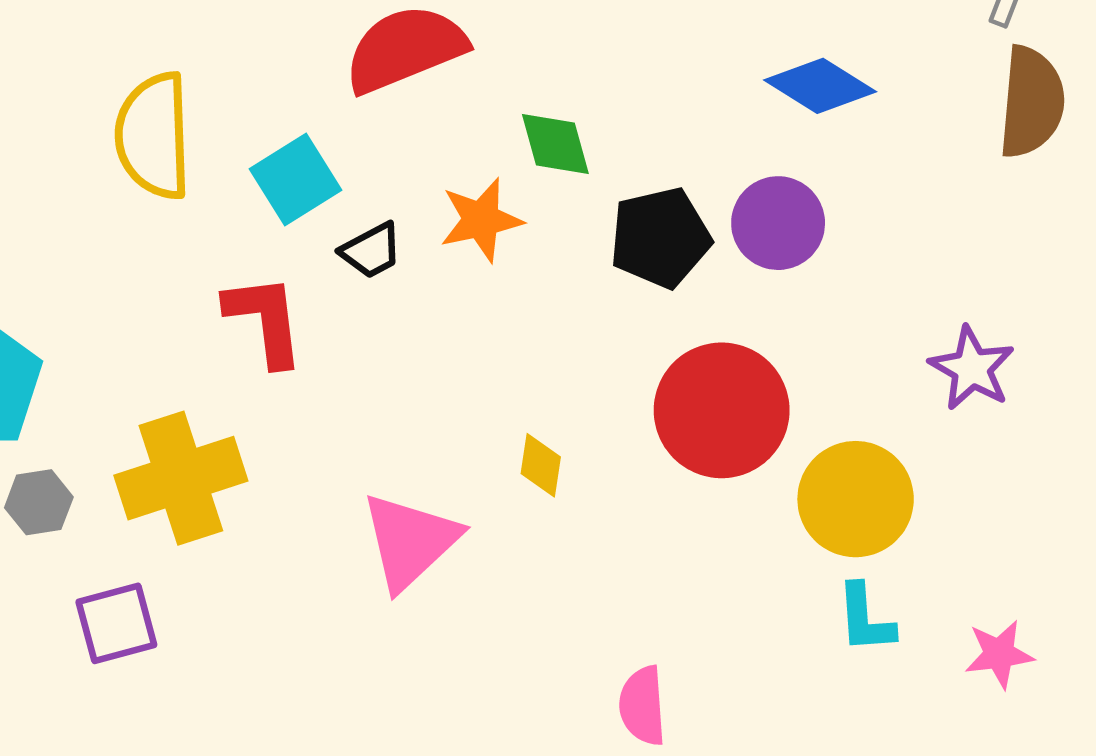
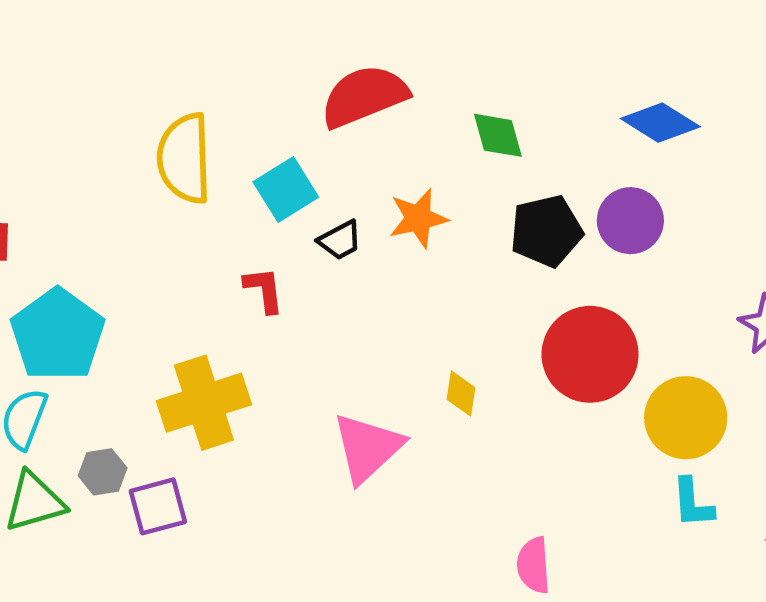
green diamond: (555, 144) -> (498, 135), moved
red L-shape: (265, 320) -> (264, 290), size x0.7
gray hexagon: (39, 502) -> (103, 472), moved

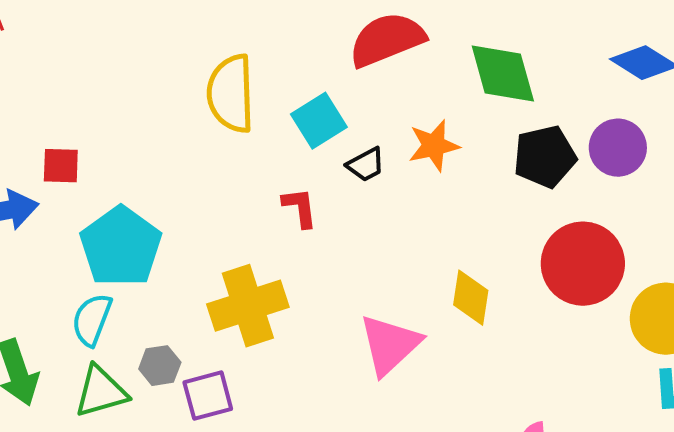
green diamond: (498, 135) -> (503, 74), size x1.5
yellow diamond: (461, 393) -> (471, 298), size x1.4

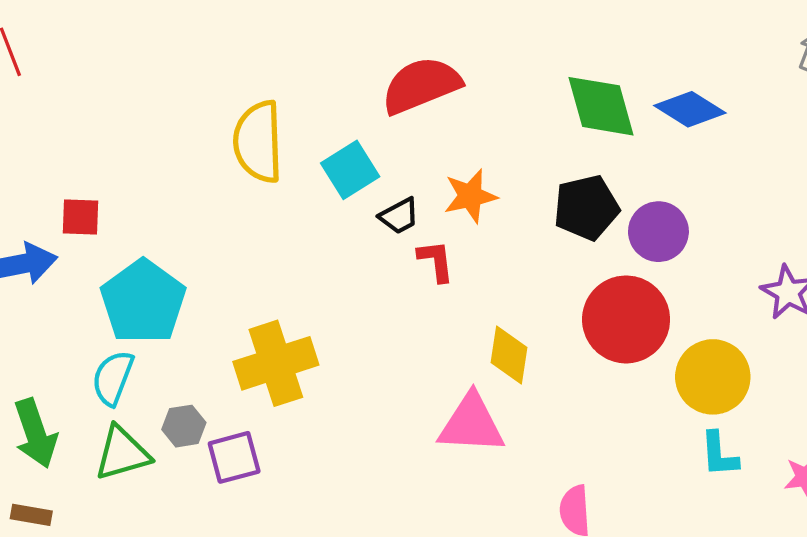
green diamond: (503, 74) -> (601, 106), moved
purple circle: (618, 148) -> (658, 232), moved
red L-shape: (300, 208) -> (436, 261), moved
pink triangle: (390, 345) -> (471, 424), moved, turned 46

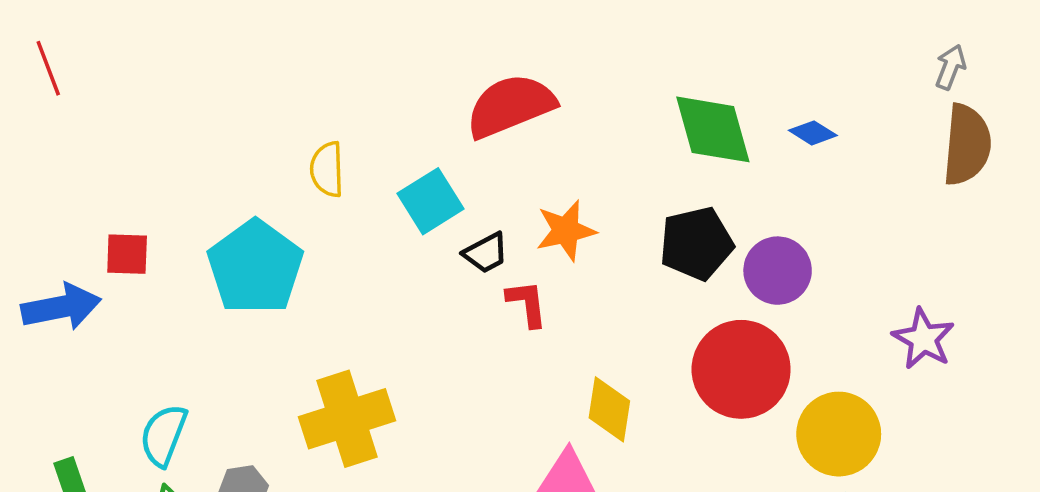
blue diamond: (690, 109) -> (813, 133), size x0.6
yellow semicircle: (258, 142) -> (327, 169), size x0.6
cyan pentagon: (143, 302) -> (255, 267), moved

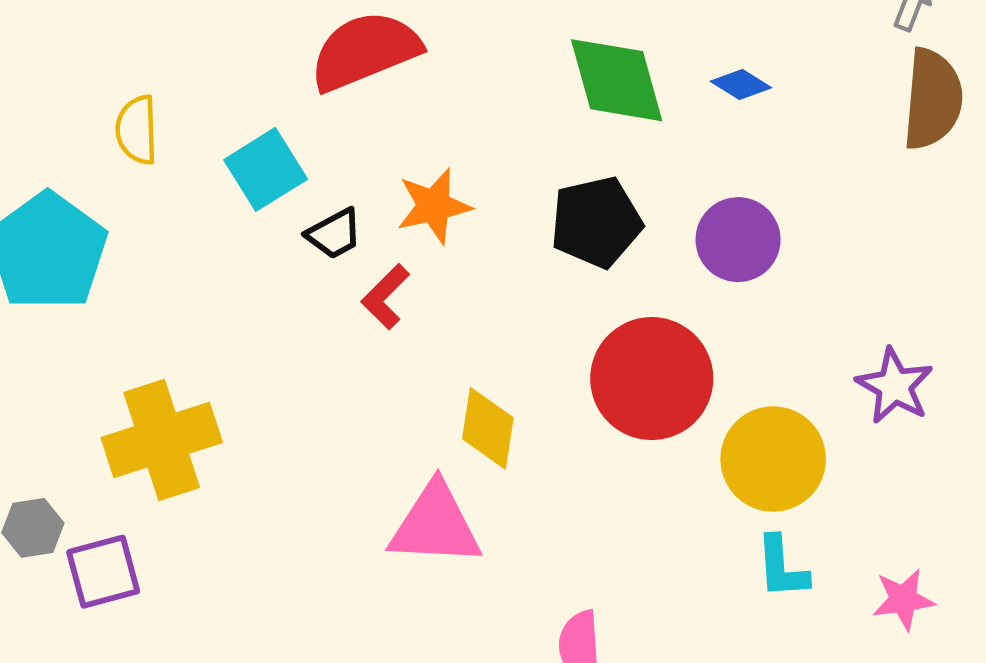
purple circle: (778, 271) -> (738, 240), moved
red L-shape: (527, 303) -> (385, 297), turned -128
purple star: (923, 339) -> (895, 386), moved

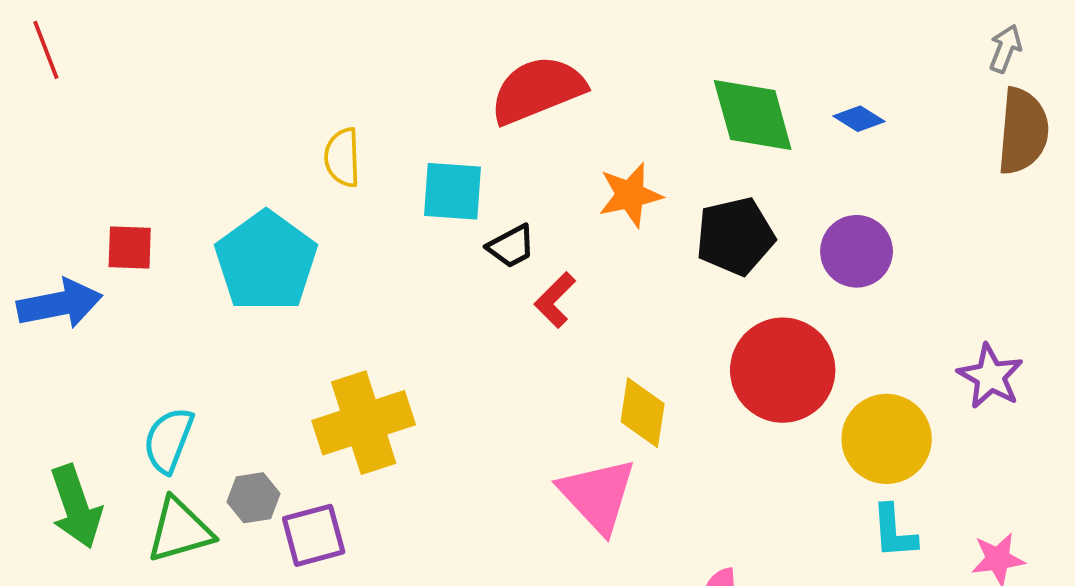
cyan square: (266, 169) -> (452, 191), turned 36
orange star: (434, 206) -> (630, 195), moved
pink triangle: (435, 525) -> (598, 495), turned 44

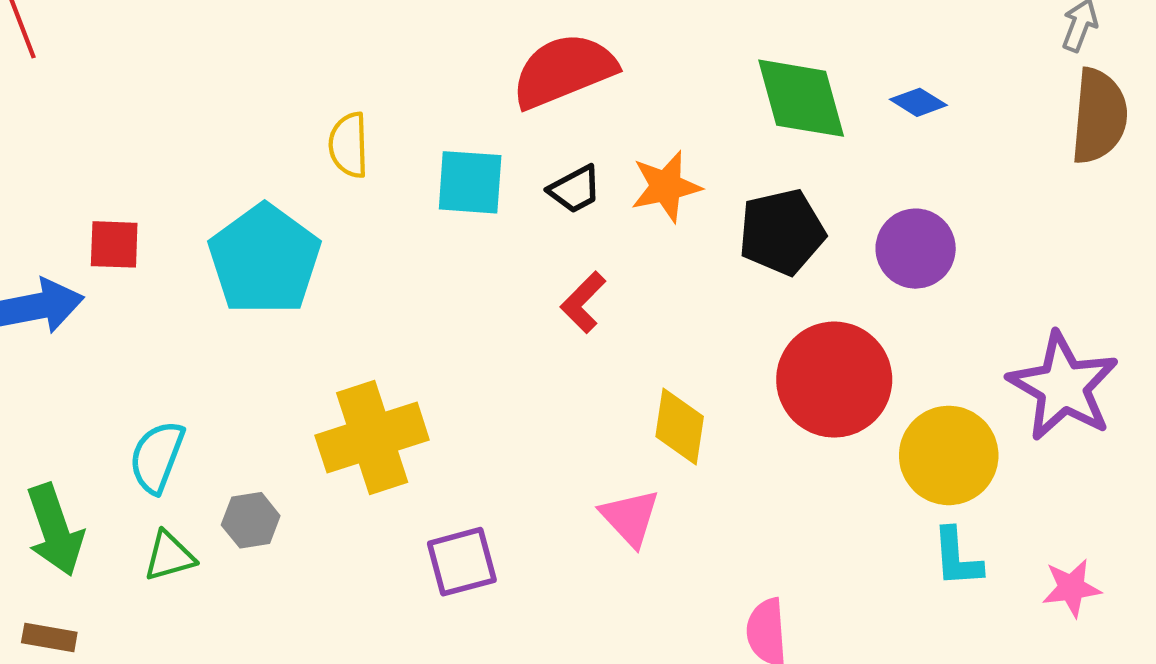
black trapezoid: (511, 246) -> (575, 189), moved
purple star: (990, 376) -> (1063, 386), size x1.5
pink triangle: (598, 495) -> (630, 518), size x0.7
green triangle: (180, 530) -> (169, 556), size x0.7
purple square: (314, 535) -> (462, 562), moved

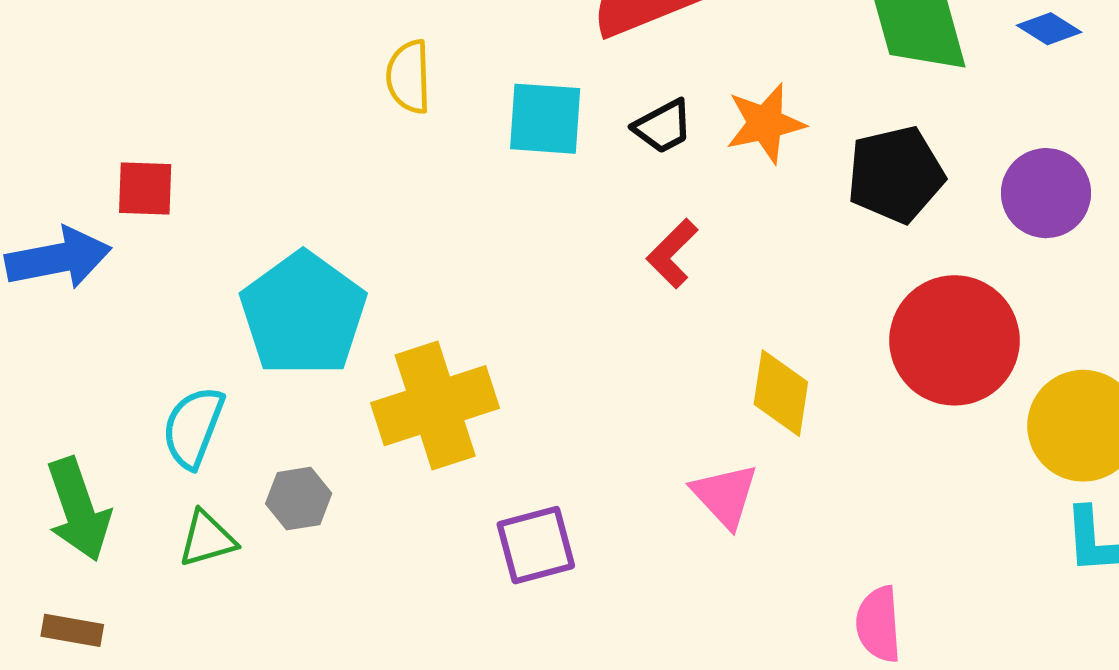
cyan pentagon: (265, 260) -> (303, 314), moved

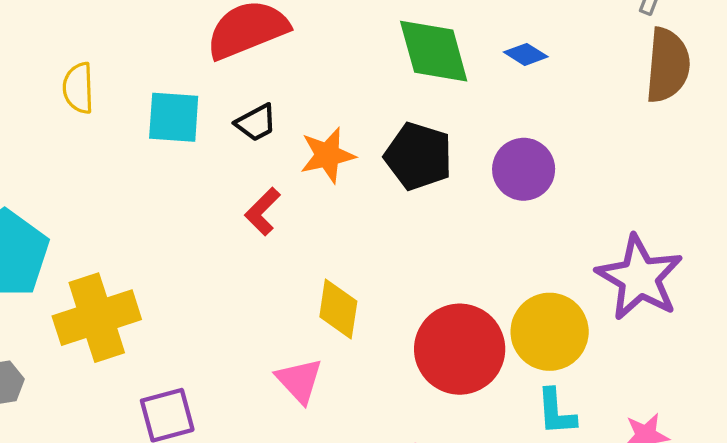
orange star: (765, 123) -> (328, 155), moved
black pentagon: (896, 174) -> (419, 156), turned 30
red circle: (954, 340) -> (460, 349), moved

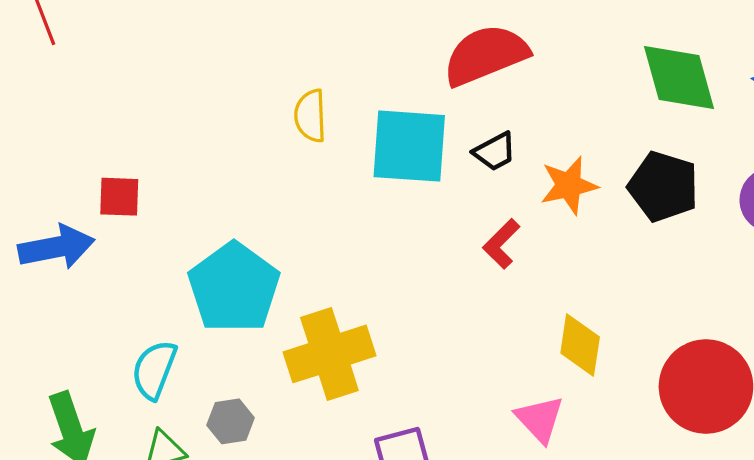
cyan square: (174, 117) -> (409, 146), size x1.4

